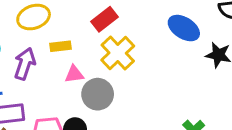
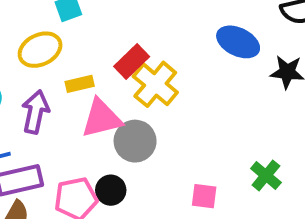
red rectangle: (105, 19) -> (132, 61), moved
pink triangle: (74, 74) -> (102, 118), size x1.6

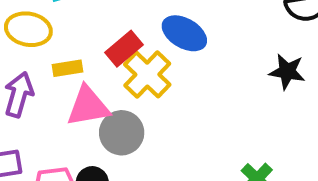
blue ellipse: (238, 42) -> (184, 33), moved
yellow ellipse: (40, 50) -> (28, 29), turned 33

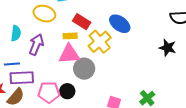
red rectangle: (124, 49) -> (82, 22), moved, turned 66
yellow rectangle: (67, 68) -> (70, 36), moved

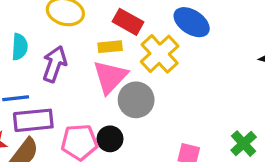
pink triangle: (69, 54) -> (110, 77), turned -40

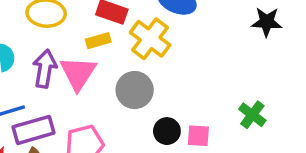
pink triangle: (110, 77) -> (78, 73), moved
black circle: (110, 139) -> (167, 131), moved

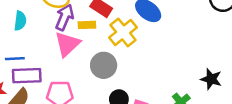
black star: (267, 22) -> (211, 79), moved
purple arrow: (45, 69) -> (64, 17), moved

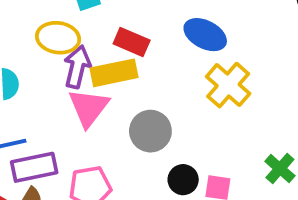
yellow rectangle: (87, 25) -> (114, 73), size x1.6
yellow cross: (123, 32) -> (228, 85), moved

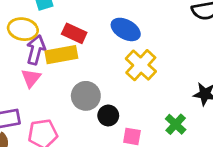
pink triangle: (89, 108) -> (31, 78), moved, size x0.7
black circle: (183, 180) -> (108, 115), moved

